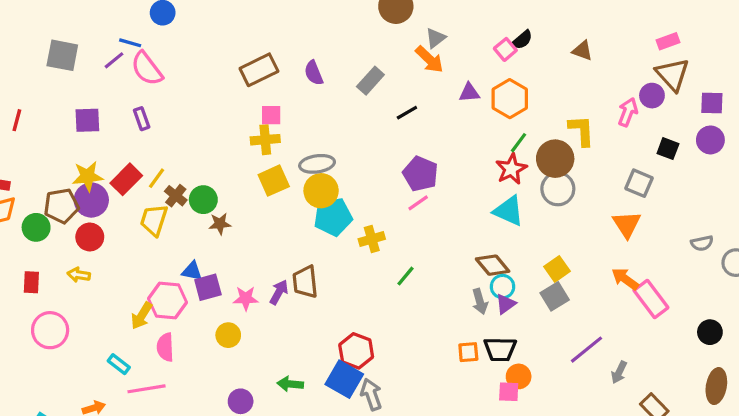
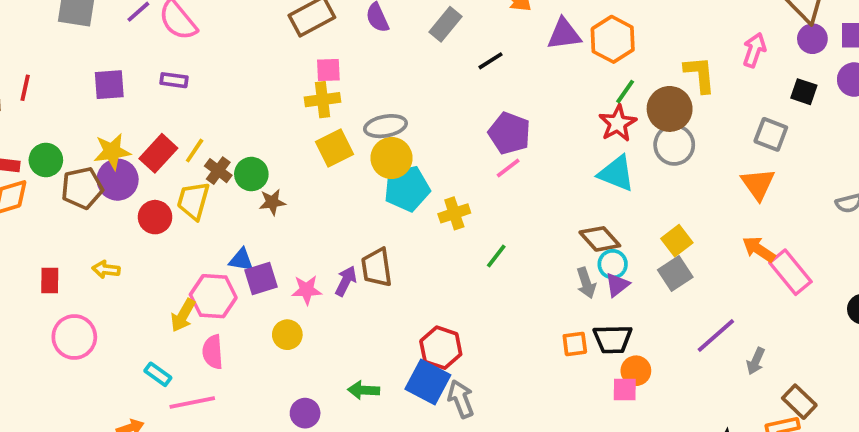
purple triangle: (469, 93) -> (564, 34), size x1.4
purple circle: (652, 96) -> (812, 39), moved
purple rectangle: (142, 119) -> (174, 80), turned -60
green circle: (36, 227) -> (46, 160), moved
red circle: (90, 237) -> (155, 217), moved

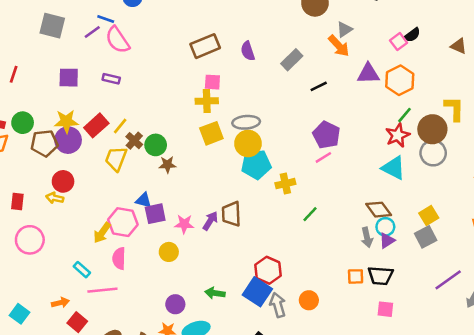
red circle: (155, 217) -> (63, 181), moved
orange circle: (636, 371) -> (309, 300), moved

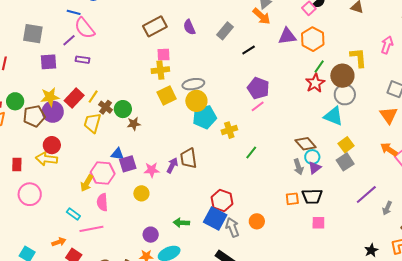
gray square: (52, 26) -> (33, 34), moved
purple line: (92, 32) -> (69, 40), moved
cyan triangle: (394, 168) -> (333, 116), moved
yellow arrow: (55, 198) -> (46, 159), size x1.5

